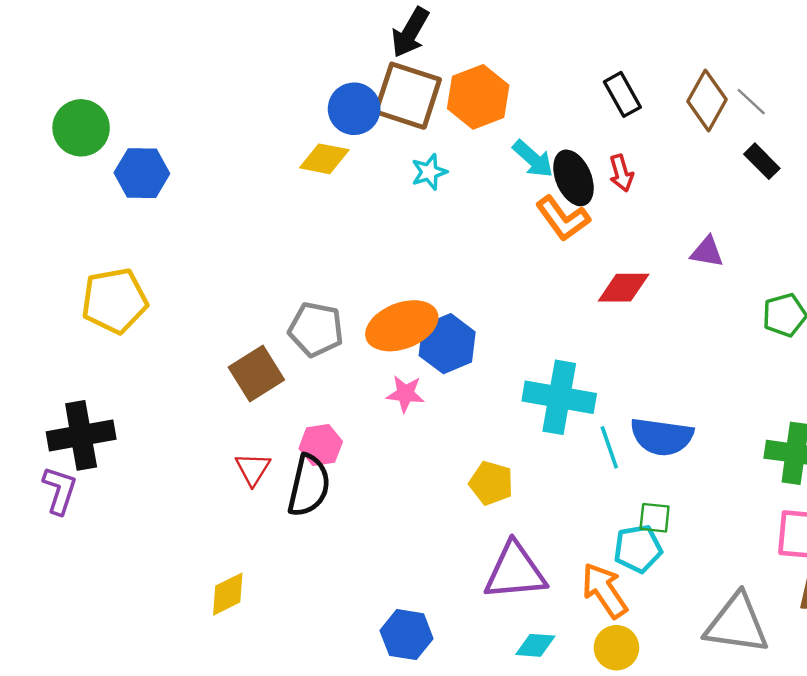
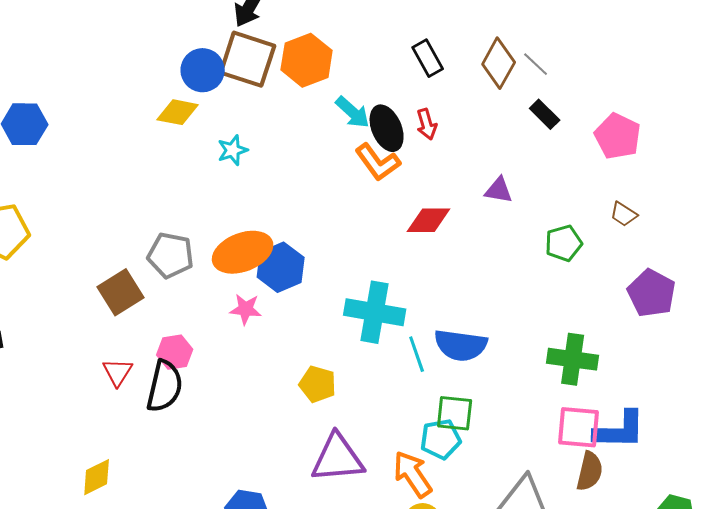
cyan star: (429, 172) -> (233, 150), moved
green square: (655, 518) -> (455, 413), size x1.4

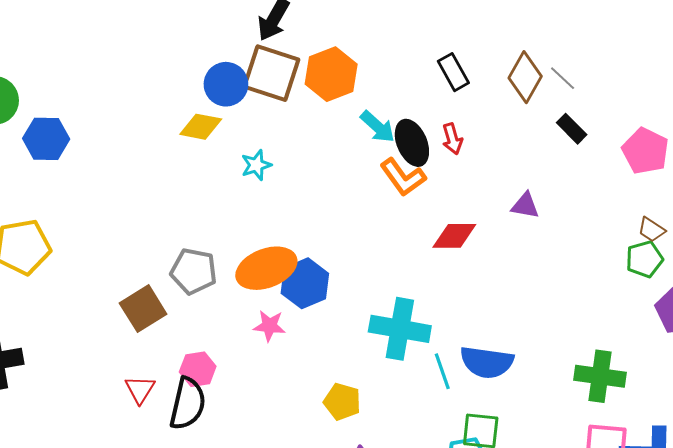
green pentagon: (564, 243) -> (644, 259), moved

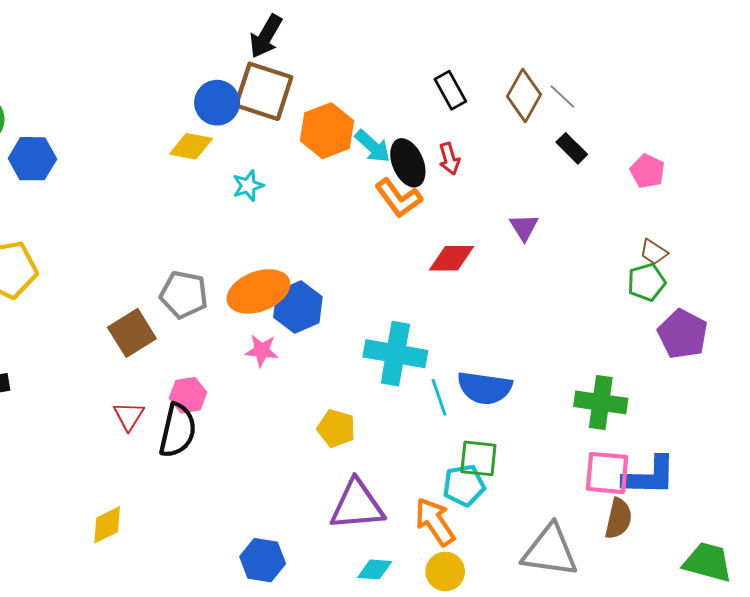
orange hexagon: (331, 74) -> (327, 131), moved
pink pentagon: (645, 151) -> (647, 171), size x0.7
purple triangle: (525, 206) -> (524, 227), turned 48

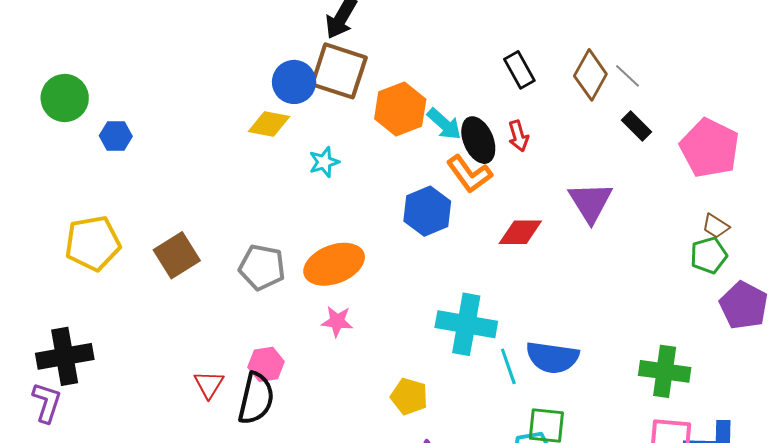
blue hexagon: (32, 159) -> (116, 136), size x0.7
pink pentagon: (647, 171) -> (710, 148), size x1.8
purple triangle: (524, 227) -> (590, 202), size x1.6
blue hexagon: (298, 307) -> (427, 211), moved
brown square: (132, 333) -> (177, 255), moved

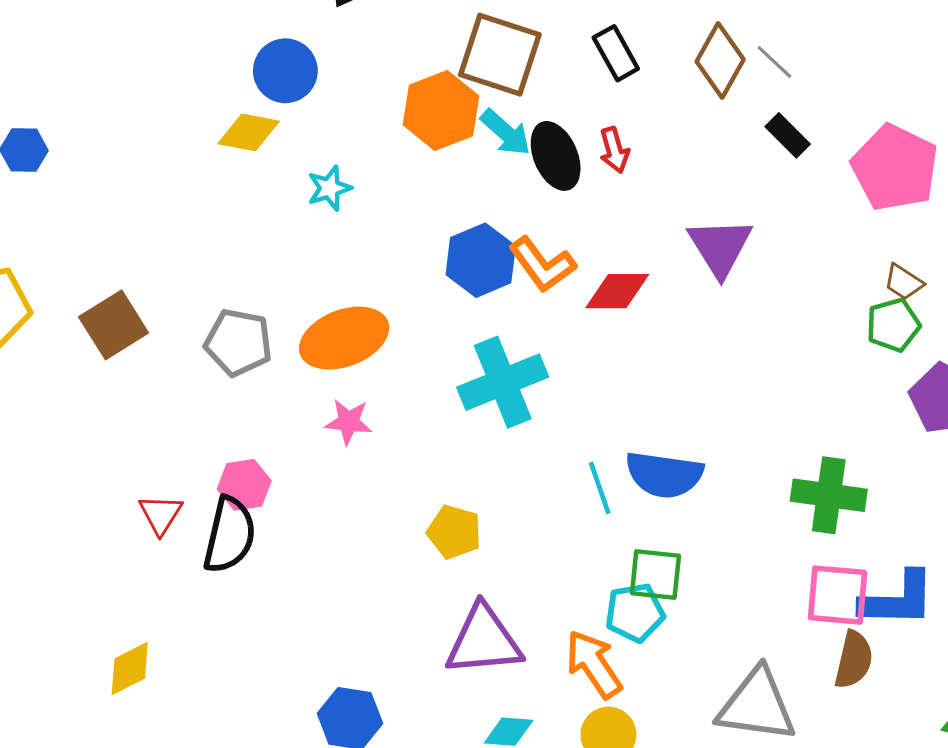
brown square: (339, 71) -> (500, 55), moved
orange L-shape: (469, 174) -> (542, 265), moved
cyan cross: (466, 324) -> (503, 382), moved, turned -32

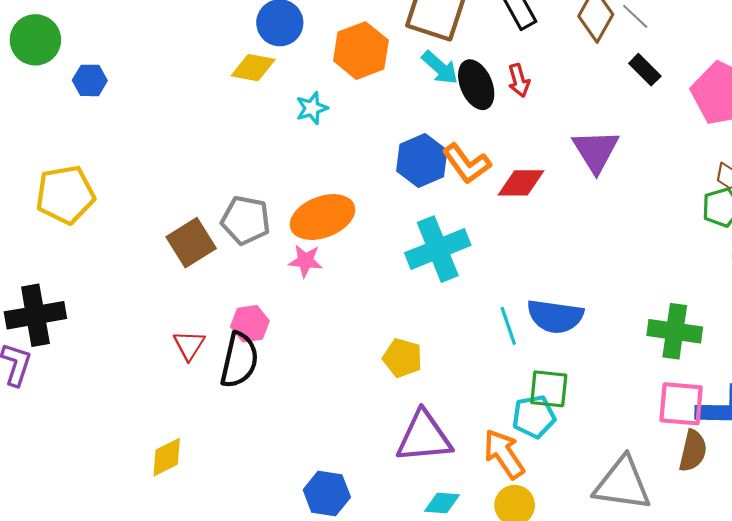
orange hexagon: (441, 110) -> (361, 51), moved
brown square: (114, 325) -> (191, 243), moved
pink star: (348, 422) -> (305, 261), moved

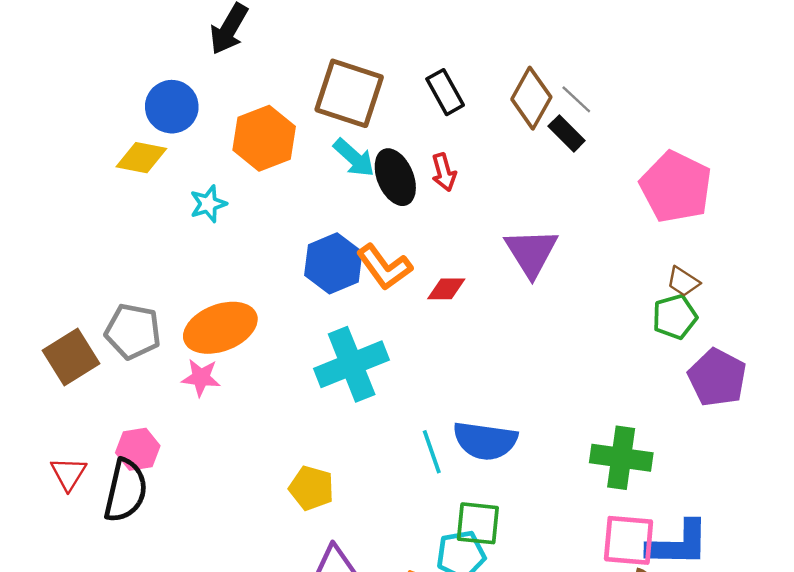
black rectangle: (645, 70) -> (567, 133), moved
red diamond: (521, 183) -> (446, 289), size x0.7

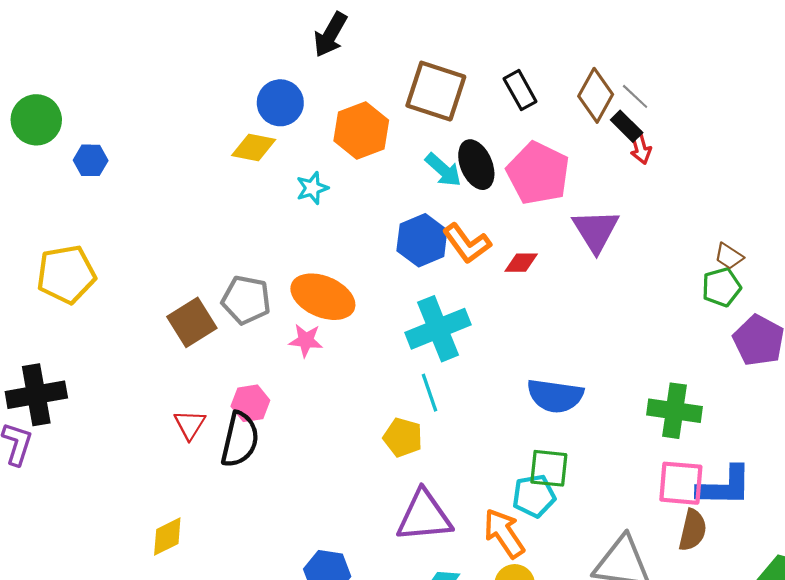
cyan arrow: (354, 158) -> (443, 170), moved
red arrow: (444, 172) -> (640, 148), moved
pink pentagon: (676, 187) -> (538, 173), moved
orange ellipse: (220, 328) -> (323, 297), turned 44
cyan line: (432, 452) -> (429, 393), moved

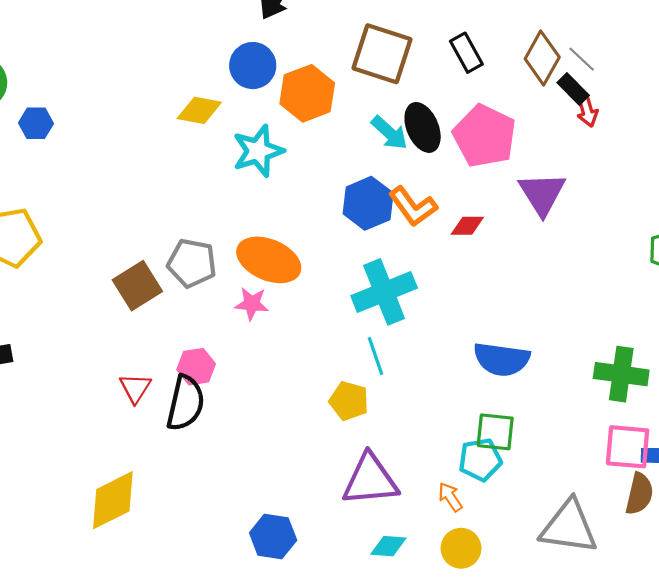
blue circle: (280, 103) -> (253, 66), moved
cyan star: (312, 188) -> (258, 151), size x1.6
orange arrow: (504, 533) -> (450, 497), size x0.6
yellow diamond: (167, 536) -> (113, 500), size x1.5

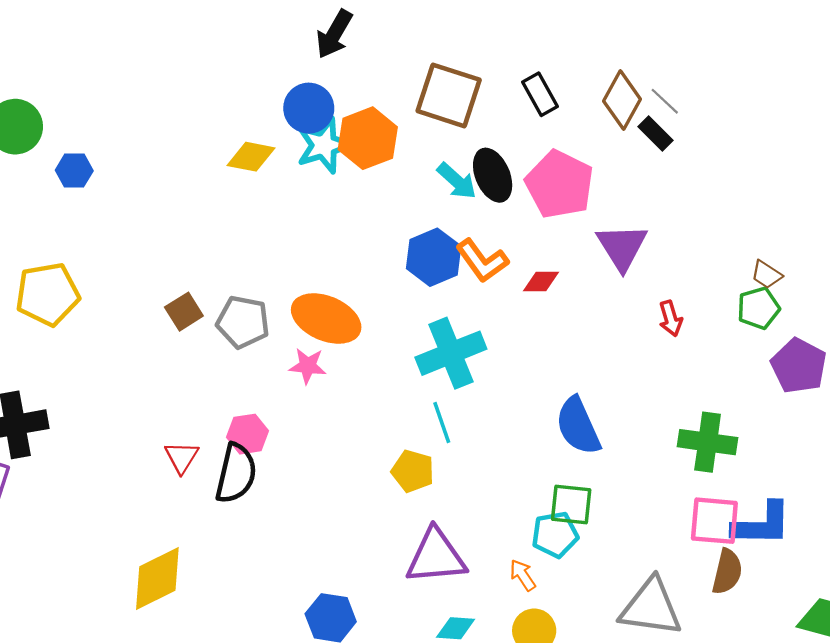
red arrow: (587, 110) -> (671, 318), moved
cyan star: (258, 151) -> (324, 145), moved
brown square: (137, 286) -> (184, 312), moved, size x0.7
blue semicircle: (502, 359) -> (578, 426), turned 58

